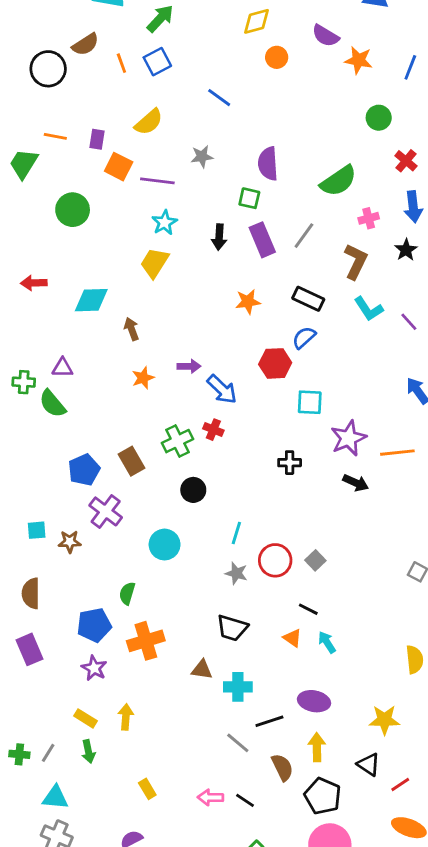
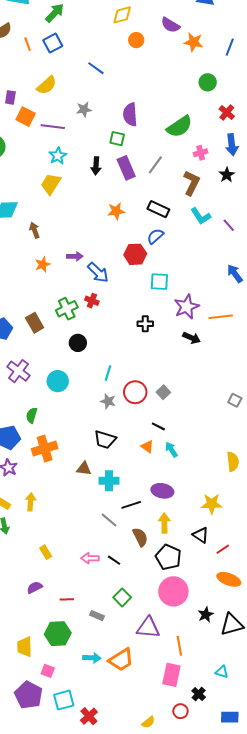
purple cross: (106, 511) -> (18, 371), moved

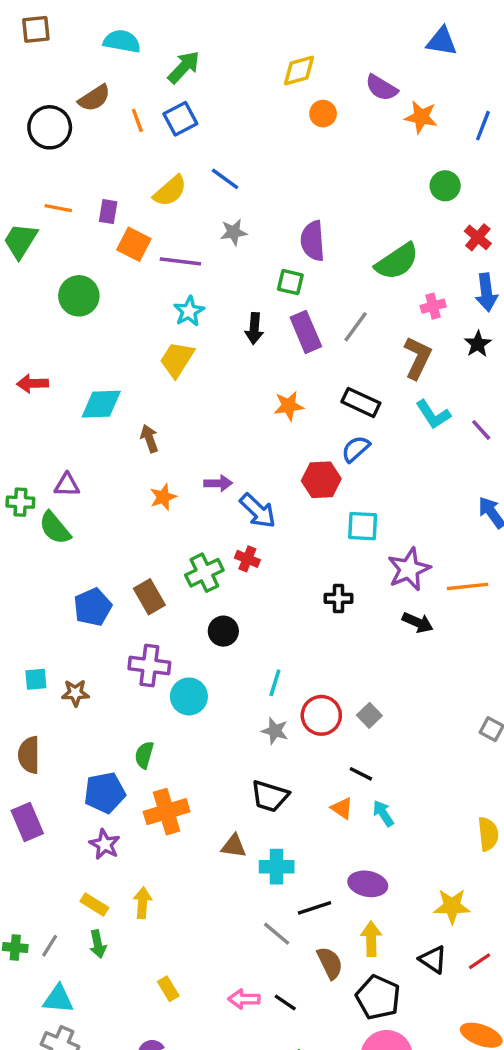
blue line: (96, 68) -> (225, 179), moved
purple cross: (18, 371) -> (149, 665), moved, turned -30
red line: (223, 549) -> (479, 961), moved

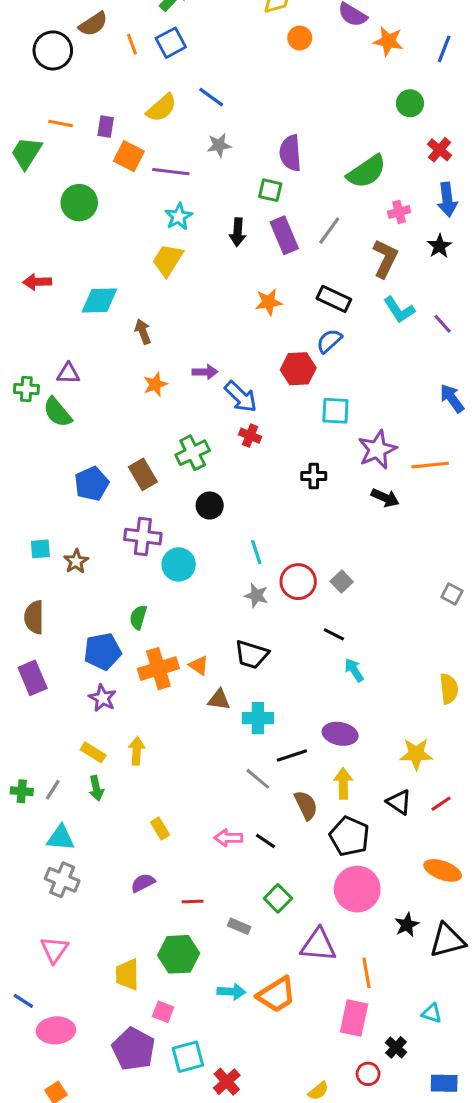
red cross: (247, 559) -> (250, 436), moved
cyan line: (275, 683) -> (256, 552), turned -35
brown star: (75, 693) -> (76, 561), turned -30
orange triangle: (342, 808) -> (199, 665), moved

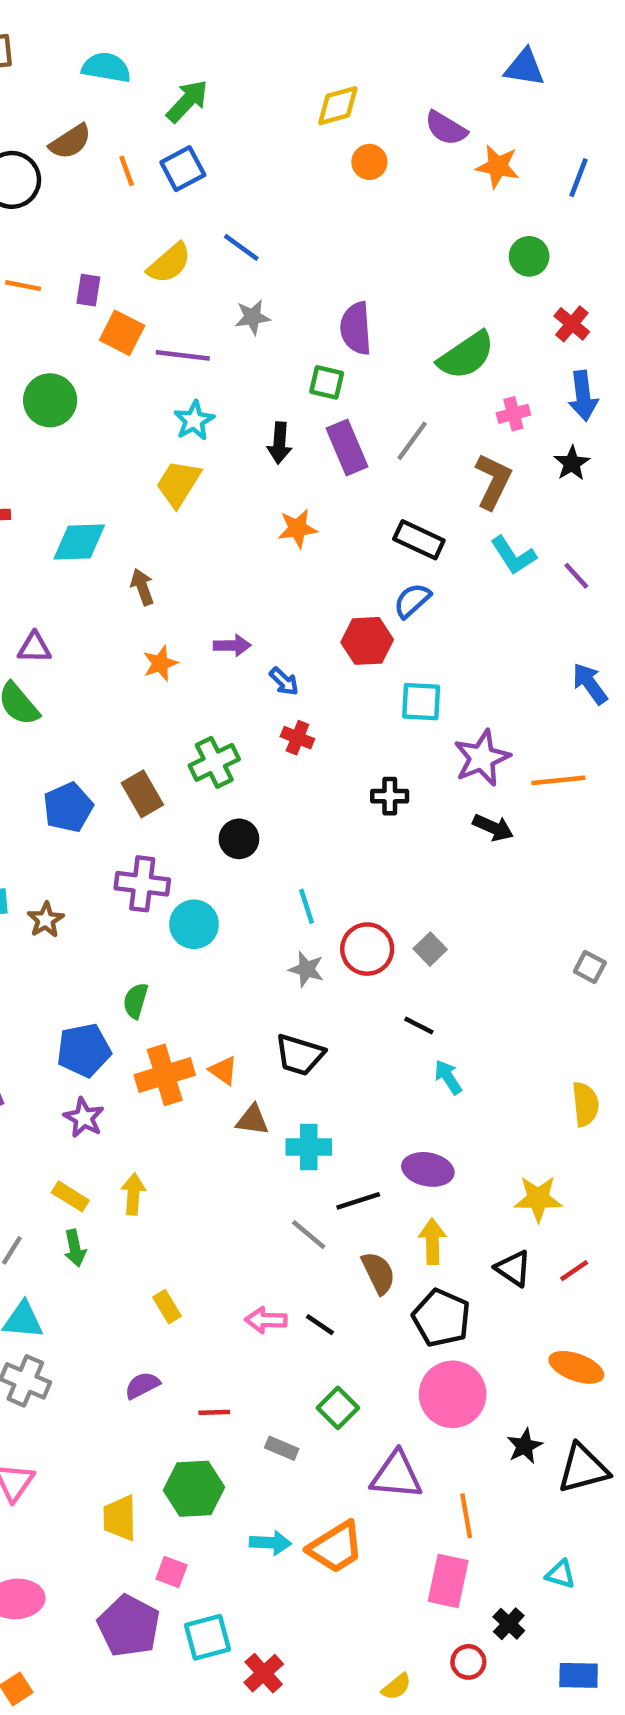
orange star: (269, 302) -> (297, 528), moved
blue arrow: (241, 397) -> (284, 681), size x0.6

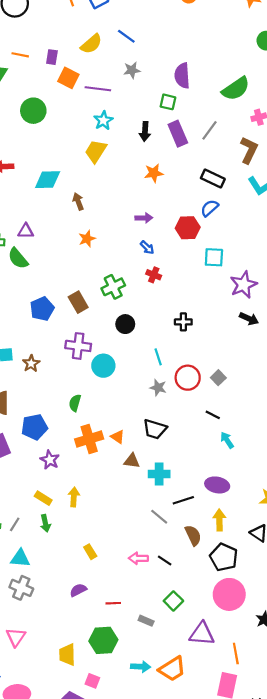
purple arrow: (232, 645) -> (144, 218), moved
black cross: (390, 796) -> (183, 322), moved
blue pentagon: (84, 1050) -> (34, 427), moved

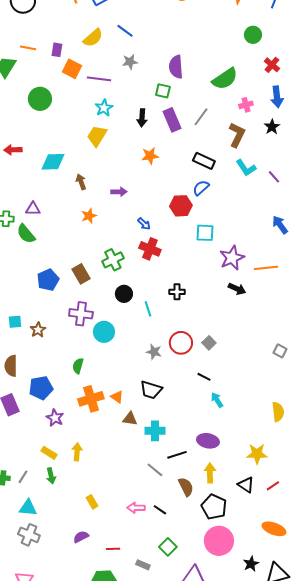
purple arrow: (144, 218) -> (119, 192), moved
red cross: (154, 275) -> (150, 249), size x1.5
cyan line: (158, 357) -> (148, 309), moved

